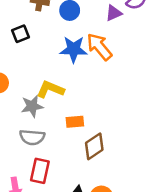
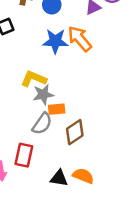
gray star: (32, 106) -> (43, 95), moved
gray semicircle: (32, 137) -> (42, 124), moved, turned -60

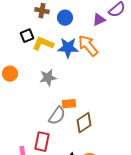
yellow L-shape: (34, 79) -> (43, 44), moved
gray star: (43, 95) -> (48, 78), moved

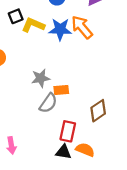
gray star: (48, 78) -> (41, 78), moved
brown diamond: (84, 123) -> (98, 111), moved
red rectangle: (42, 142) -> (68, 131), moved

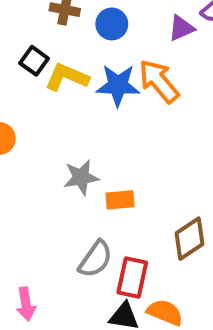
black square: (16, 16) -> (34, 61), turned -32
gray semicircle: (48, 103) -> (95, 259), moved

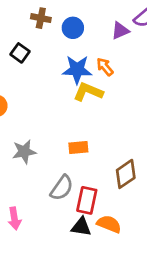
yellow L-shape: (67, 77) -> (88, 92), moved
orange arrow: (159, 81) -> (105, 67), size x0.6
gray star: (81, 177) -> (24, 152), moved

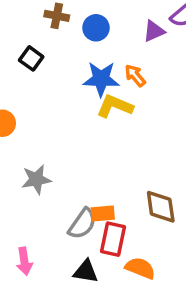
orange rectangle: (78, 147) -> (103, 214), moved
brown diamond: (126, 174) -> (161, 207), turned -64
black triangle: (81, 227) -> (86, 271), moved

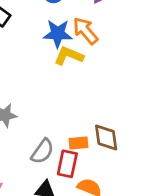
orange arrow: (135, 76) -> (85, 31), size x1.5
orange rectangle: (103, 214) -> (78, 143), moved

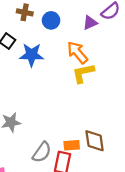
blue star: (58, 34) -> (32, 55), moved
yellow L-shape: (69, 56) -> (83, 73), moved, turned -35

